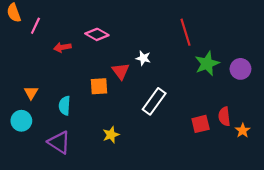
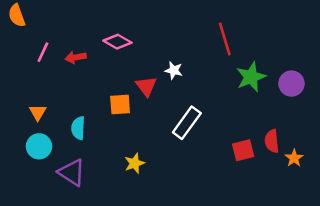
pink line: (35, 26) -> (43, 52), moved
cyan circle: (21, 121) -> (39, 146), moved

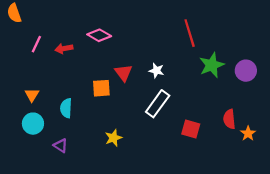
white star: (174, 70) -> (157, 71), moved
red square: (243, 150) -> (191, 129), moved, turned 30
purple triangle: (72, 172) -> (61, 146), size x0.6

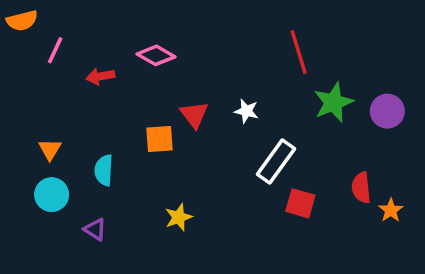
orange semicircle: (14, 13) -> (22, 21), turned -84
pink line: (36, 44) -> (55, 50), moved
white rectangle: (158, 104) -> (276, 162), moved

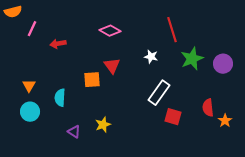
pink diamond: (156, 55) -> (110, 31), moved
white star: (246, 111) -> (151, 57), moved
purple triangle: (95, 229) -> (74, 132), moved

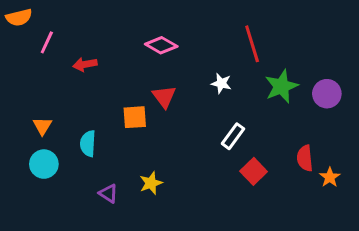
white rectangle: (159, 93) -> (233, 136), size x0.7
red square: (173, 117) -> (254, 171), turned 30

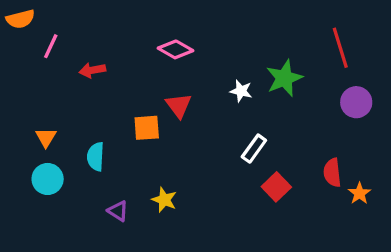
red line: (252, 44) -> (340, 48), moved
green star: (281, 86) -> (284, 78), moved
yellow star: (151, 183) -> (164, 200), turned -30

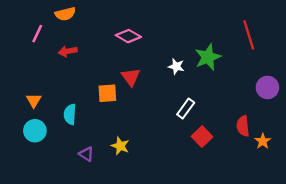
orange semicircle: (20, 19) -> (65, 14), moved
purple circle: (356, 102) -> (267, 87), moved

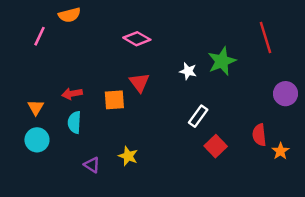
red arrow: (68, 51) -> (72, 94), moved

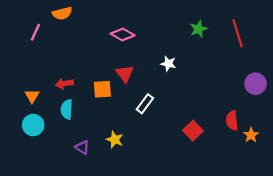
green star: (222, 61) -> (199, 29), moved, size x0.7
white rectangle: (198, 116) -> (145, 104), moved

